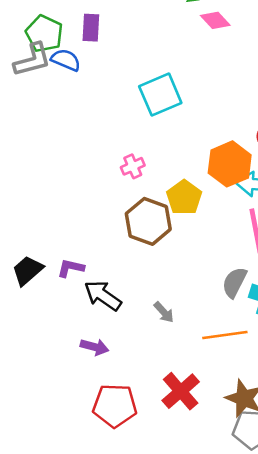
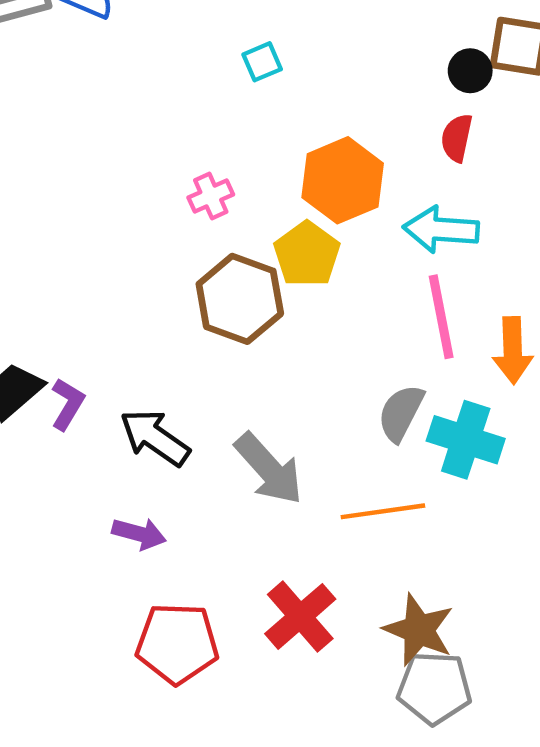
cyan square: (160, 95) -> (262, 62), size x0.5
orange hexagon: (230, 164) -> (343, 180), moved
purple L-shape: (71, 268) -> (68, 404), moved, turned 108
gray arrow: (164, 312) -> (269, 469), size x1.8

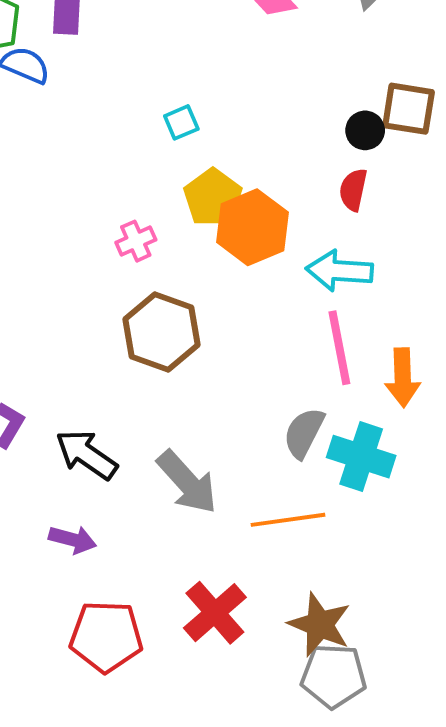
yellow pentagon: (307, 254) -> (213, 198), moved

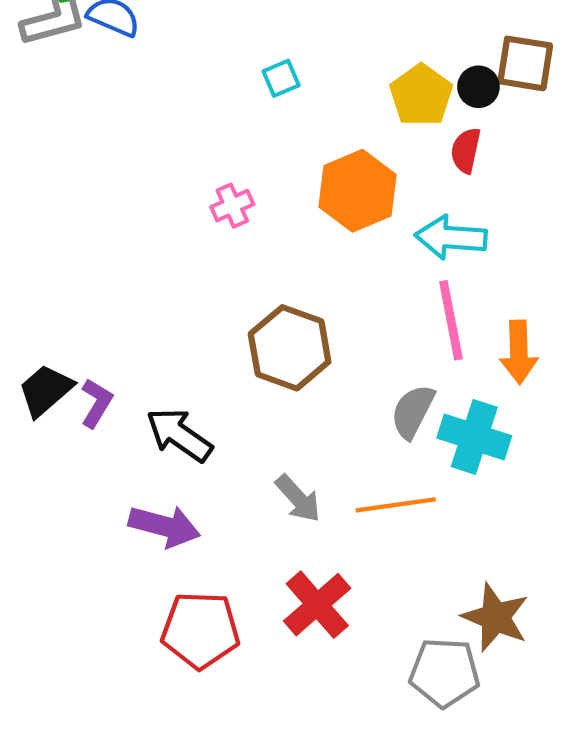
yellow pentagon: (213, 198) -> (421, 95), moved
brown hexagon: (162, 332) -> (290, 348), moved
gray arrow: (187, 482) -> (298, 499), moved, size x0.7
purple arrow: (73, 540) -> (164, 526), size x1.4
brown star: (320, 625) -> (495, 617), moved

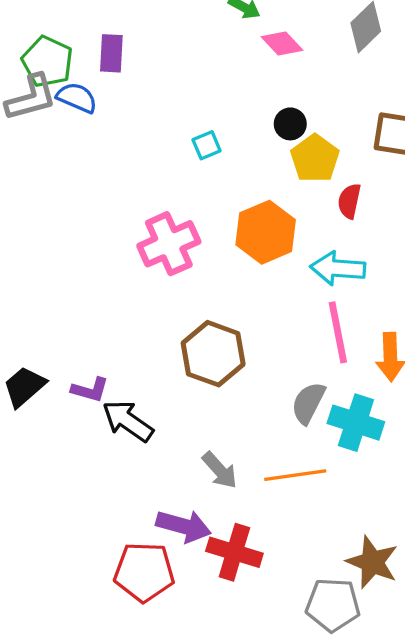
black circle: (478, 87) -> (290, 124), moved
pink cross: (232, 206) -> (169, 244), size x1.8
purple L-shape: (96, 403) -> (90, 390), moved, turned 75
purple arrow: (164, 526) -> (184, 526), moved
red cross: (317, 605) -> (234, 552), turned -32

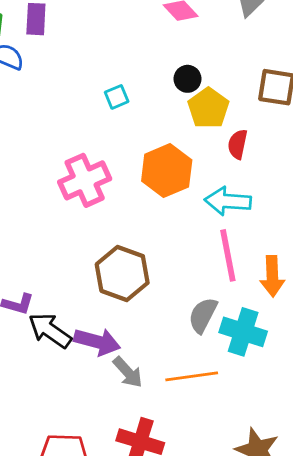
purple arrow: (184, 526) -> (97, 342), moved

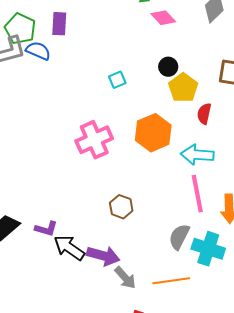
brown hexagon: (122, 273) -> (121, 207), size x0.6

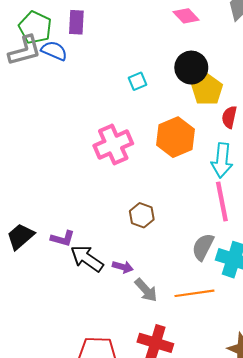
black circle: (168, 67) -> (191, 68), size x1.6
cyan arrow: (197, 155) -> (222, 160), turned -88
purple arrow: (103, 256) -> (123, 267), size x0.6

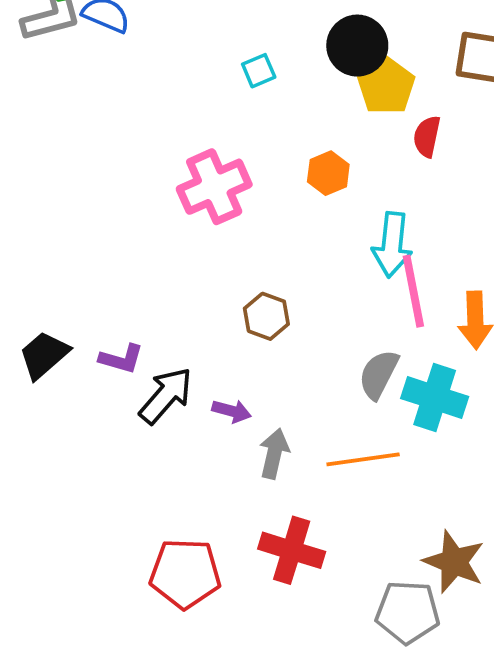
orange hexagon: (175, 137) -> (328, 173), size x0.6
cyan arrow: (222, 160) -> (392, 245), moved
black arrow: (87, 258) -> (166, 396), turned 96
gray arrow: (146, 290) -> (274, 454), turned -125

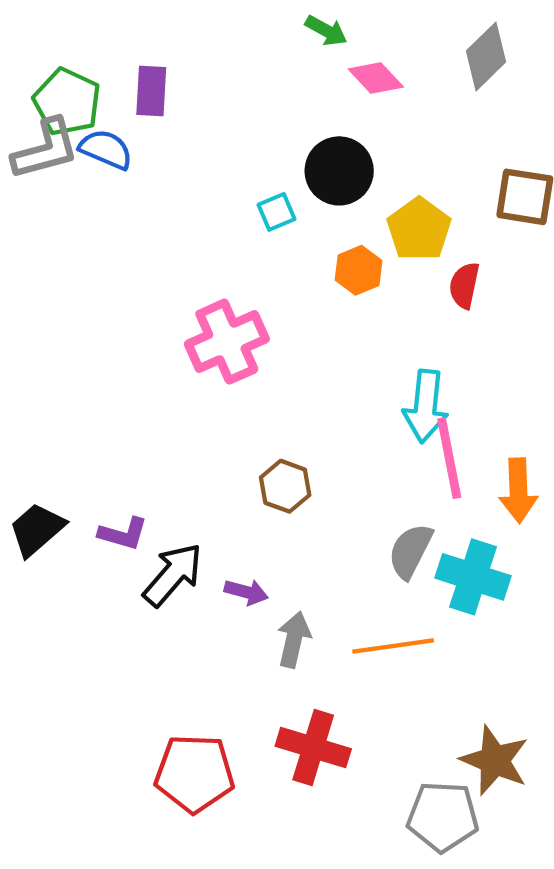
black circle: (357, 46) -> (339, 171), moved
orange hexagon: (328, 173) -> (359, 270), moved

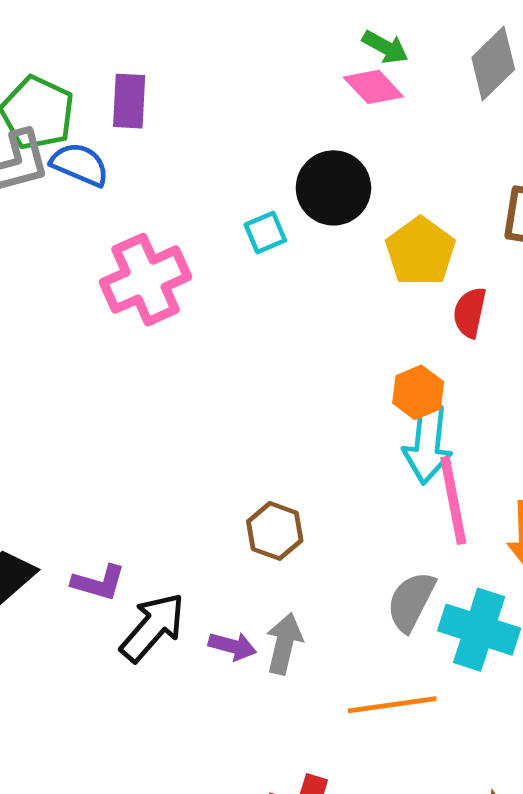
green arrow: (326, 31) -> (385, 47), moved
orange hexagon: (359, 270) -> (418, 392), moved
pink cross: (227, 342) -> (146, 280), moved
gray arrow: (294, 640) -> (284, 644), moved

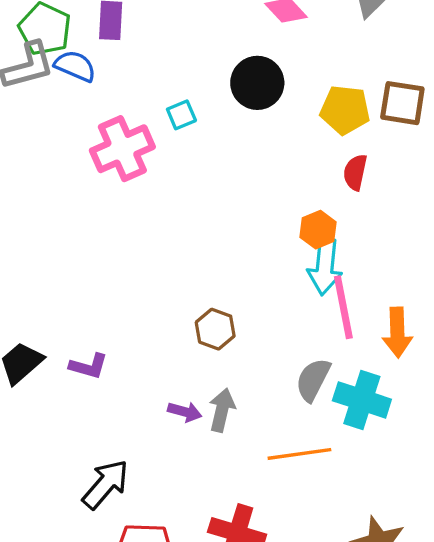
cyan square: (265, 233) -> (181, 115), moved
yellow pentagon: (420, 251) -> (345, 110), moved, turned -30
black arrow: (153, 627) -> (106, 484), moved

